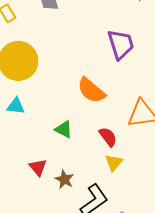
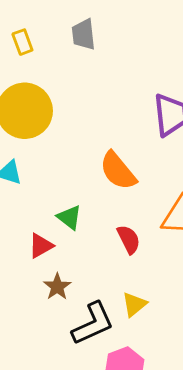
yellow triangle: (114, 163) -> (134, 304), moved
red triangle: (38, 167) -> (41, 246), moved, turned 30

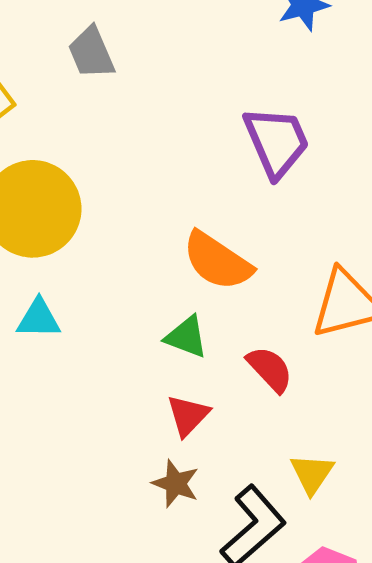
green triangle: (69, 217) -> (186, 337), moved
red triangle: (41, 246) -> (188, 415), moved

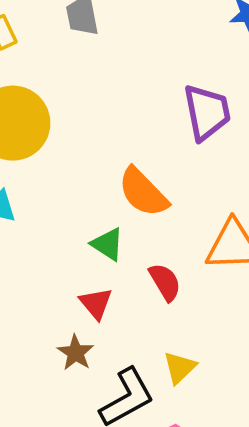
red triangle: (188, 415) -> (96, 303), turned -36

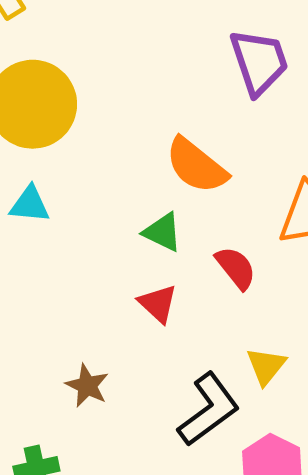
brown star: (76, 353) -> (87, 386), moved

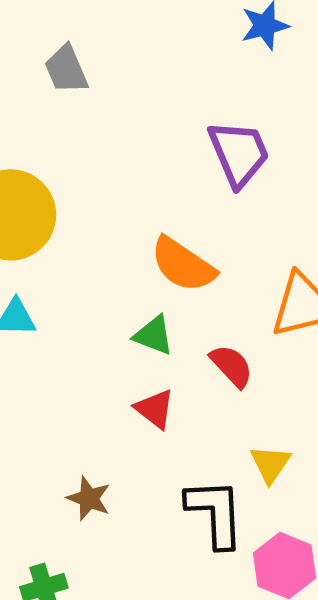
black L-shape: (209, 409) -> (215, 513), turned -52

